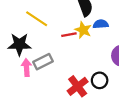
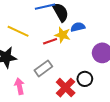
gray rectangle: (43, 62) -> (43, 68), moved
pink arrow: (27, 67) -> (19, 86), moved

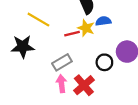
black circle: (85, 79) -> (104, 62), moved
pink arrow: (19, 86) -> (61, 84), moved

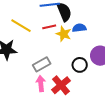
red line: (72, 34) -> (49, 27), moved

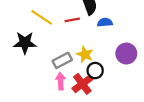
yellow star: (64, 34) -> (85, 54), moved
black circle: (80, 65) -> (95, 71), moved

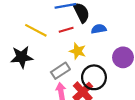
yellow star: (85, 54) -> (78, 51), moved
black circle: (95, 71) -> (94, 77), size x1.5

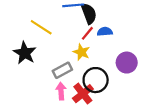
red line: (66, 30) -> (87, 33), moved, turned -40
black star: (22, 57) -> (25, 53), turned 30

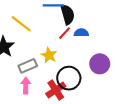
yellow star: (81, 52) -> (49, 55), moved
gray rectangle: (62, 70) -> (28, 66), moved
pink arrow: (61, 91) -> (26, 86), moved

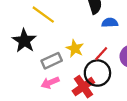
red line: (65, 33) -> (101, 54), moved
pink arrow: (26, 86) -> (50, 83), turned -112

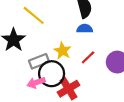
blue semicircle: (110, 23) -> (85, 29), moved
black circle: (97, 73) -> (52, 74), moved

